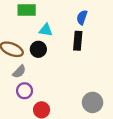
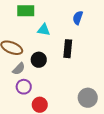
black rectangle: (78, 41) -> (68, 49), moved
black circle: (38, 49) -> (39, 60), moved

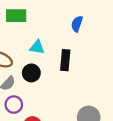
cyan triangle: (44, 30) -> (37, 47), moved

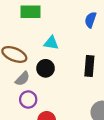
black rectangle: (65, 60) -> (89, 66), moved

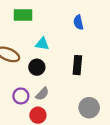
blue semicircle: (91, 20) -> (78, 22), turned -32
gray semicircle: (22, 79) -> (42, 94), moved

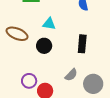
gray semicircle: (42, 94) -> (71, 75), moved
purple circle: (21, 96) -> (29, 81), moved

